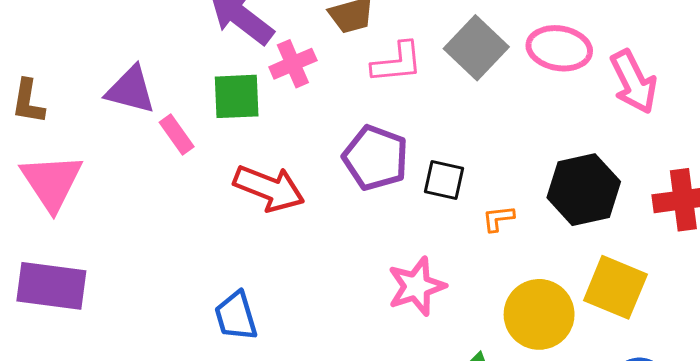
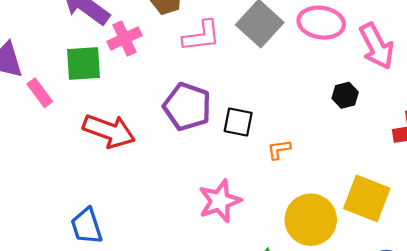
black hexagon: (584, 190) -> (345, 95), moved, size x0.5

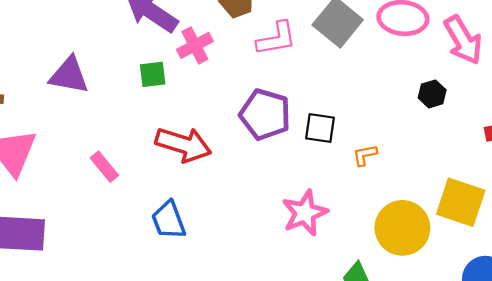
green square: (83, 64) -> (153, 74), size x0.7
pink rectangle: (40, 93) -> (104, 167), moved
blue trapezoid: (87, 226) -> (169, 220), moved

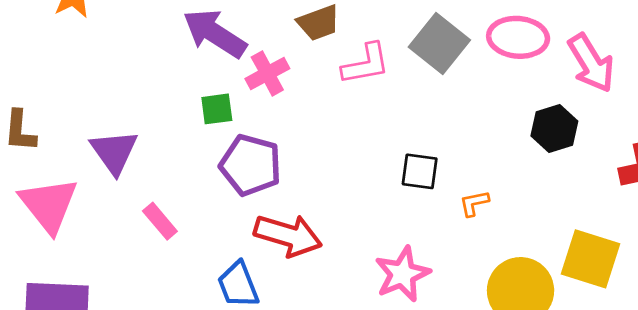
purple triangle: (69, 75) -> (114, 152), moved, turned 45
black hexagon: (432, 94) -> (554, 129), size x1.4
purple pentagon: (265, 114) -> (251, 165), moved
red arrow: (183, 145) -> (288, 235), moved

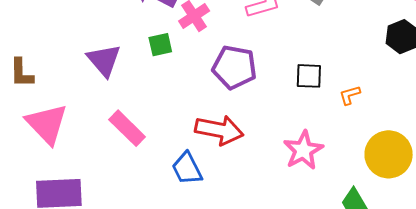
purple triangle: (114, 152) -> (104, 60), moved
purple pentagon: (251, 165) -> (234, 67), moved
pink rectangle: (160, 221) -> (127, 128), size x1.4

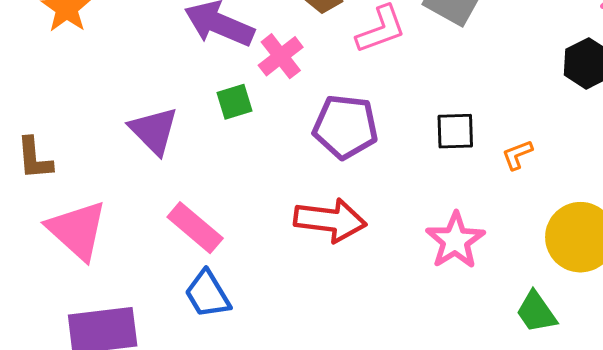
blue trapezoid: (187, 169) -> (208, 294), moved

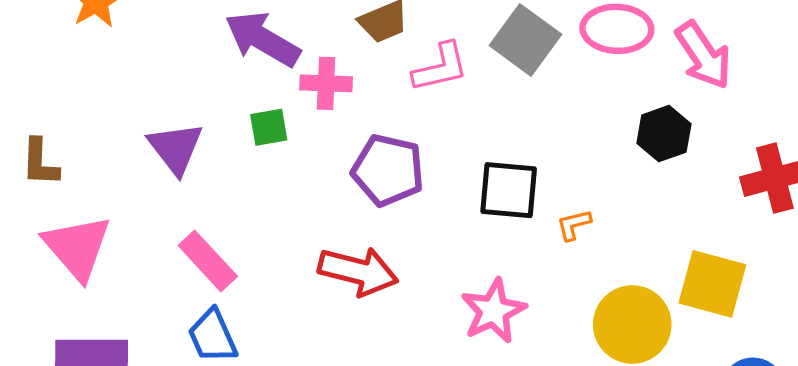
pink cross: (281, 56) -> (326, 83), turned 33
black square: (455, 131) -> (509, 190), size x1.4

